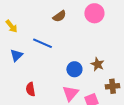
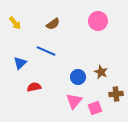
brown semicircle: (59, 16) -> (53, 24), moved
yellow arrow: (11, 26) -> (15, 23), moved
red semicircle: (30, 89) -> (34, 87), moved, turned 88

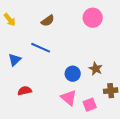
red semicircle: (34, 87) -> (25, 91), moved
pink triangle: (74, 101) -> (69, 98), turned -30

